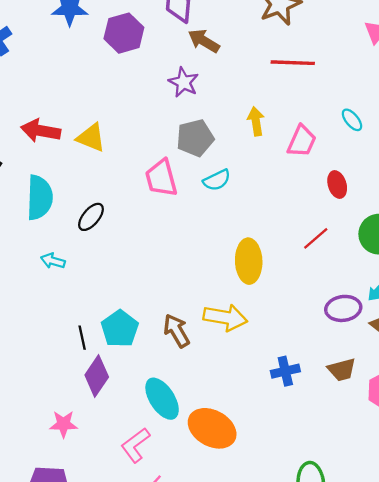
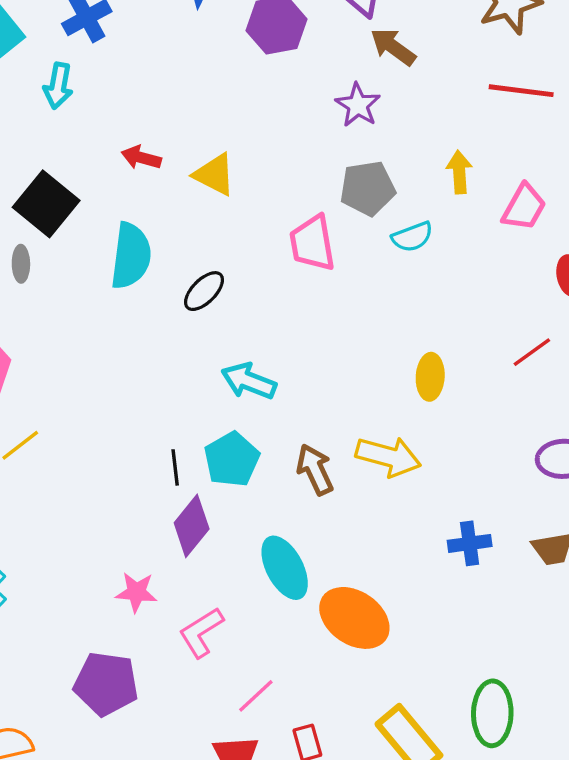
red arrow: (41, 131) -> (141, 158), size x0.7
cyan semicircle: (217, 180) -> (412, 237), moved
cyan arrow: (53, 261) -> (249, 381), moved, size x1.5
yellow ellipse: (249, 261) -> (430, 377), size x0.7
pink L-shape: (135, 445) -> (201, 632), moved

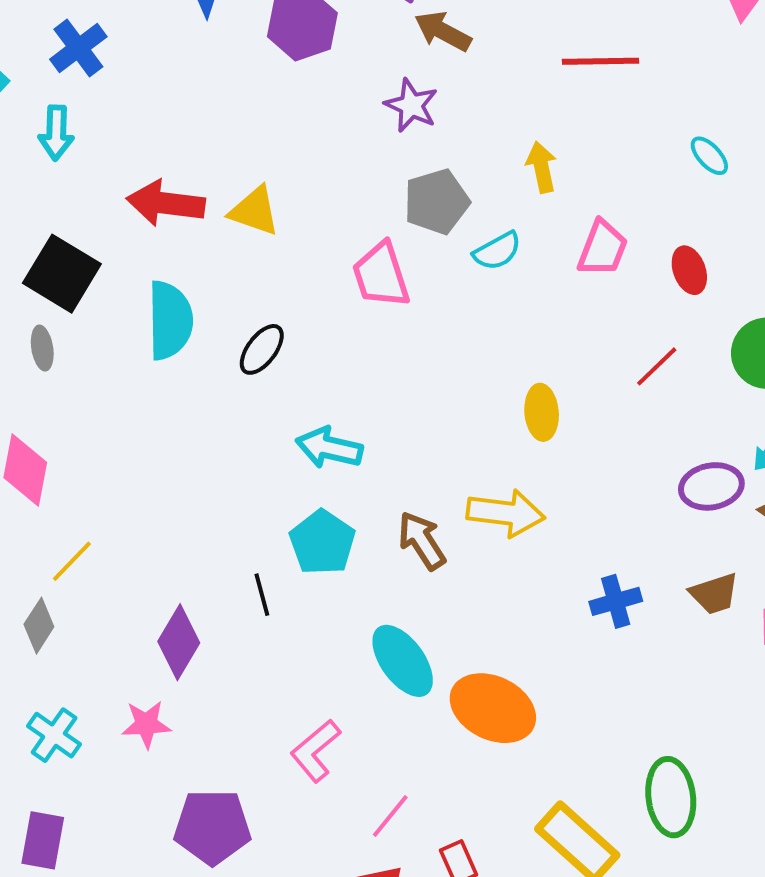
red arrow: (141, 158) -> (166, 203), size x1.6
pink trapezoid: (524, 207) -> (603, 248), moved
black line: (175, 467) -> (262, 595), moved
purple diamond: (192, 526) -> (179, 642), moved
pink star: (136, 592) -> (146, 724), moved

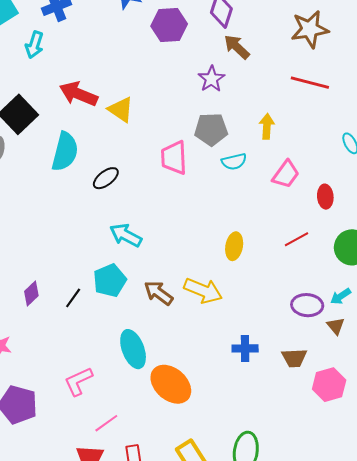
brown arrow: (422, 541) -> (158, 293), turned -36
black line: (262, 595) -> (73, 298), turned 35
purple diamond: (179, 642) -> (31, 294), moved, size x0.7

